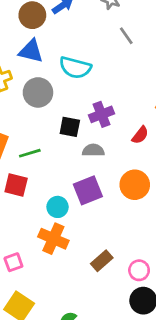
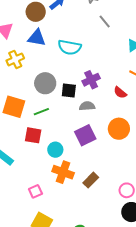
gray circle: (38, 92) -> (45, 83), moved
red semicircle: (140, 135) -> (120, 93), turned 96
cyan circle: (58, 207) -> (55, 150), moved
brown rectangle: (102, 261) -> (91, 180), moved

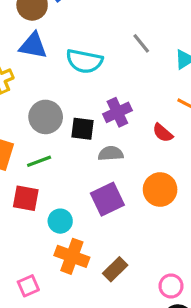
gray line: (105, 21) -> (141, 43), moved

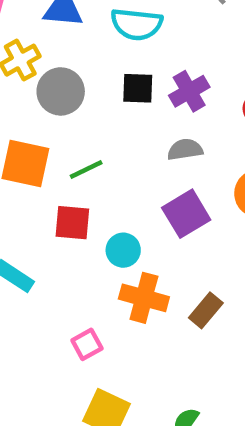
gray circle: (46, 117) -> (61, 91), moved
black square: (82, 129) -> (138, 88), moved

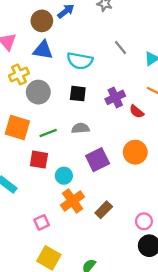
purple cross: (189, 91) -> (115, 97), moved
gray semicircle: (185, 150) -> (80, 128), moved
orange cross: (144, 298) -> (73, 201), turned 35

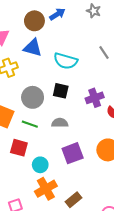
gray circle: (38, 92) -> (33, 97), moved
green line: (48, 133) -> (30, 124), turned 35

